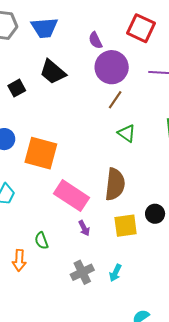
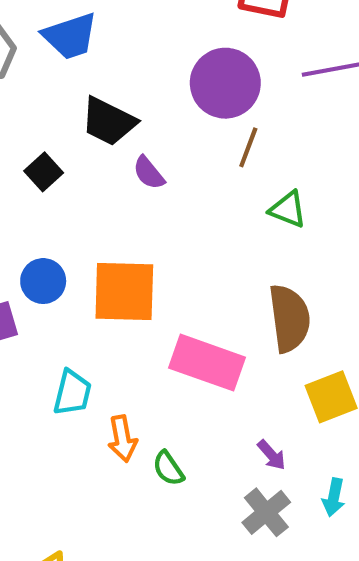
purple semicircle: (95, 40) -> (149, 173), moved
purple arrow: (84, 228) -> (271, 455), moved
orange arrow: (19, 260) -> (122, 439), moved

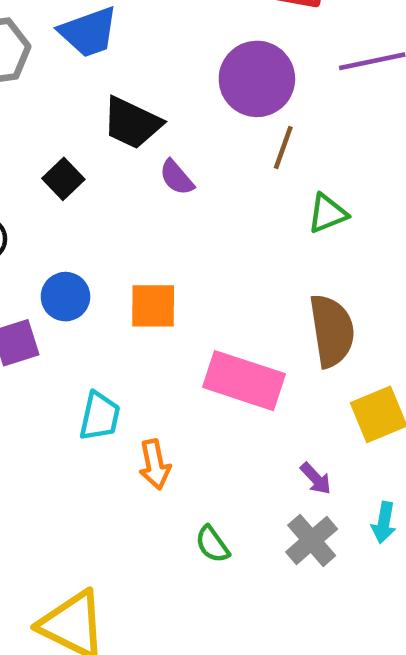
green triangle: (288, 209) -> (327, 213), turned -42
orange square: (124, 291) -> (153, 306), size x0.7
green semicircle: (168, 468) -> (212, 544), moved

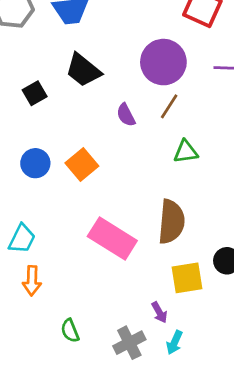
purple semicircle: (177, 177) -> (126, 115), moved
blue circle: (65, 297) -> (35, 163), moved
orange square: (153, 306) -> (82, 165), moved, turned 36
orange arrow: (155, 465) -> (32, 281), moved
purple arrow: (316, 478) -> (159, 312), moved

